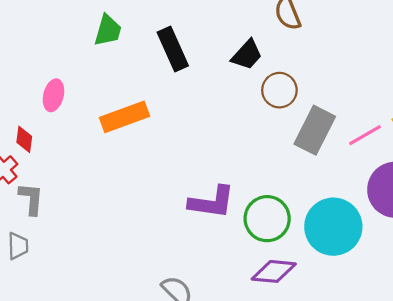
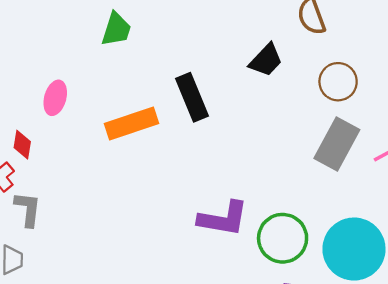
black rectangle: (173, 49) -> (192, 97), moved
brown circle: (279, 90) -> (338, 82), moved

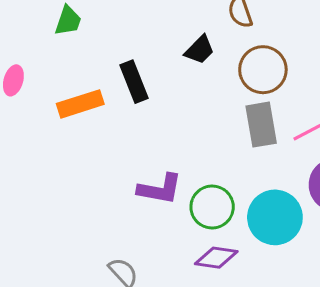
brown circle: (338, 82) -> (263, 70), size x1.4
gray rectangle: (337, 144) -> (261, 125), turned -39

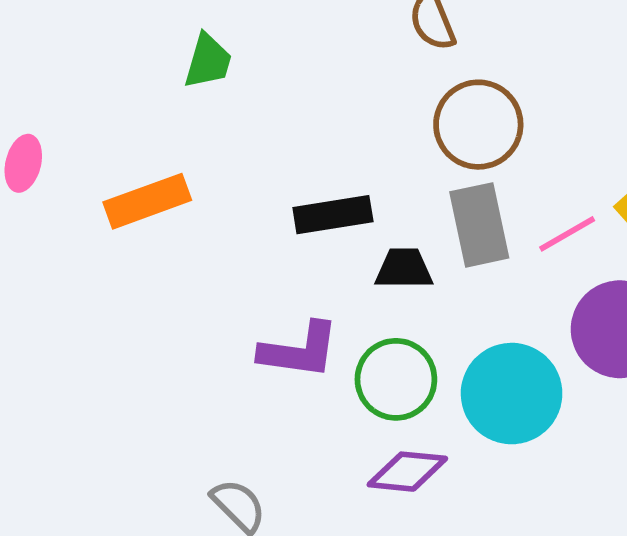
green trapezoid: (68, 21) -> (208, 61), moved
black trapezoid: (200, 50) -> (404, 269), moved, turned -132
black rectangle: (134, 82) -> (333, 215), moved, turned -75

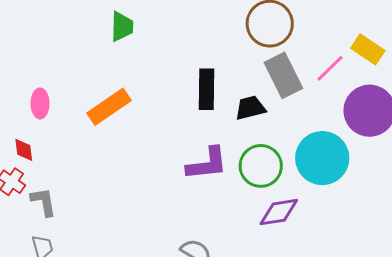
black rectangle: (333, 215) -> (207, 89), turned -66

